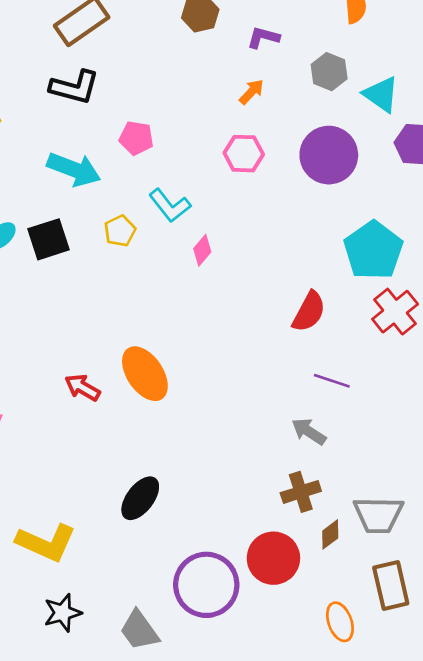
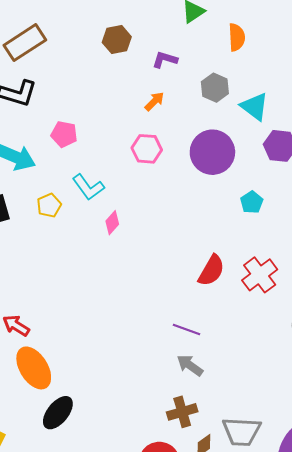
cyan pentagon: (373, 250) -> (252, 202), moved, size x0.5
red semicircle: (309, 312) -> (211, 270), moved
orange ellipse: (145, 374) -> (34, 368), moved
purple line: (332, 381) -> (187, 329), moved

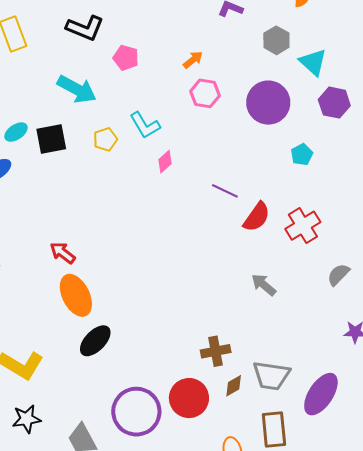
orange arrow: (154, 101) -> (193, 60), moved
pink pentagon: (64, 134) -> (126, 58), moved
purple line: (187, 329) -> (225, 191), moved
gray arrow: (190, 365) -> (264, 285), moved

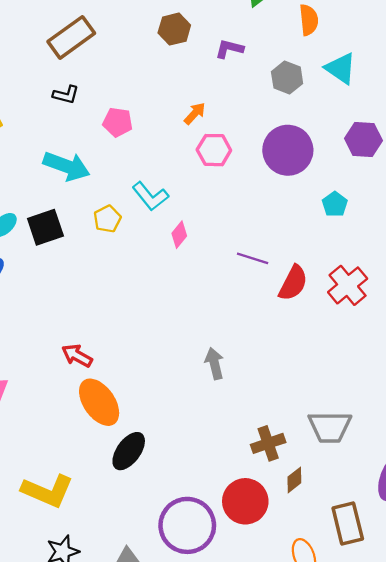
black L-shape: (85, 28) -> (66, 95), size x0.6
cyan triangle: (313, 62) -> (341, 68), moved
gray arrow: (264, 285) -> (214, 364), moved, turned 44
gray trapezoid: (271, 376) -> (330, 427), moved

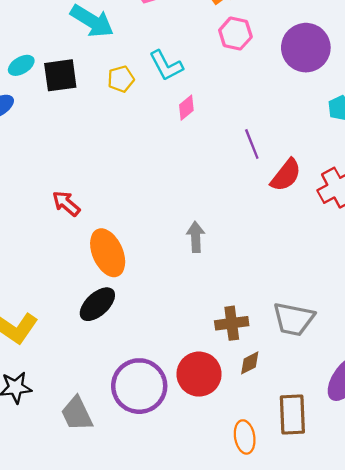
purple line: (253, 258) -> (252, 144), turned 40
orange ellipse: (99, 402) -> (108, 253), moved

